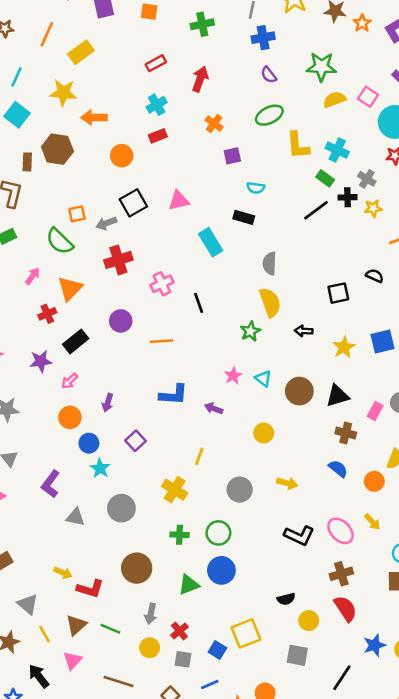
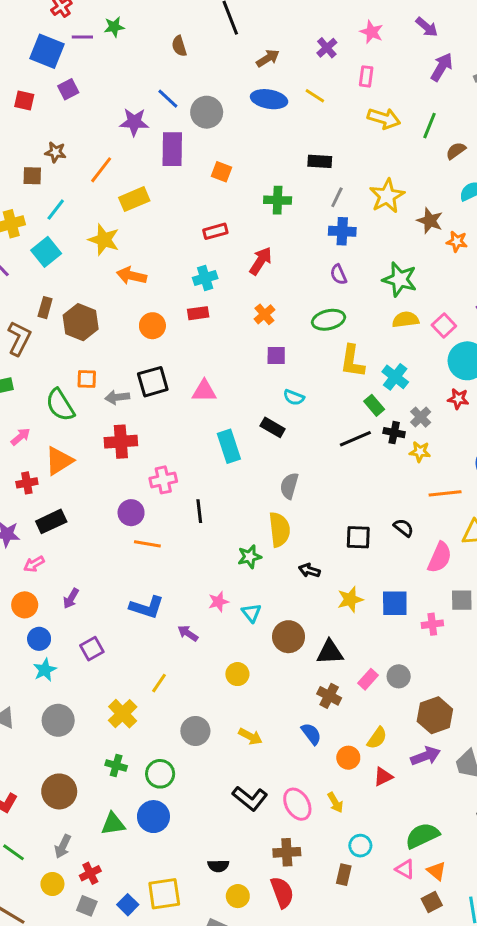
orange star: (362, 23) -> (457, 241), turned 30
brown hexagon: (57, 149) -> (81, 322), moved
purple circle: (121, 321) -> (131, 513), moved

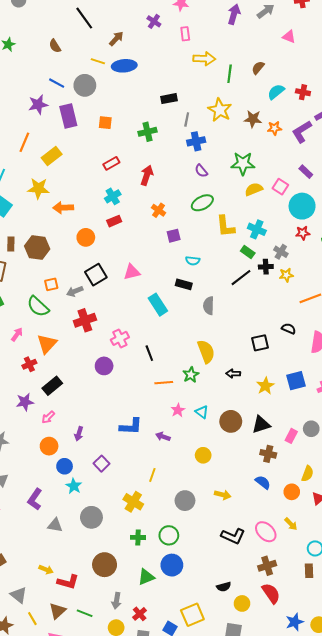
yellow line: (315, 96) -> (98, 61), moved
green line: (430, 126) -> (230, 74), moved
gray semicircle: (289, 486) -> (209, 306), moved
orange line: (147, 544) -> (164, 383), moved

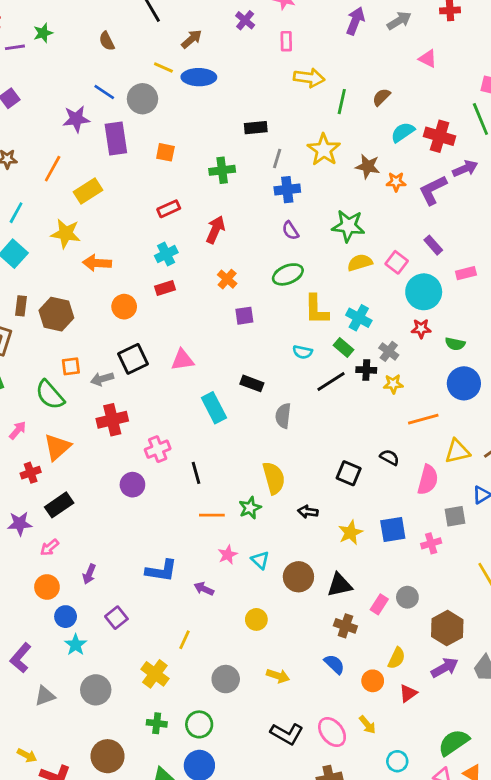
red cross: (303, 92) -> (440, 136), size x1.5
cyan semicircle: (193, 261) -> (303, 352), moved
black square: (260, 343) -> (349, 473), turned 30
gray triangle: (55, 525) -> (45, 696), turned -35

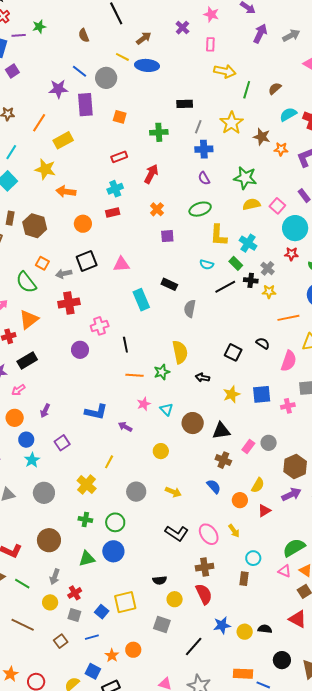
orange square: (71, 366) -> (42, 263), turned 32

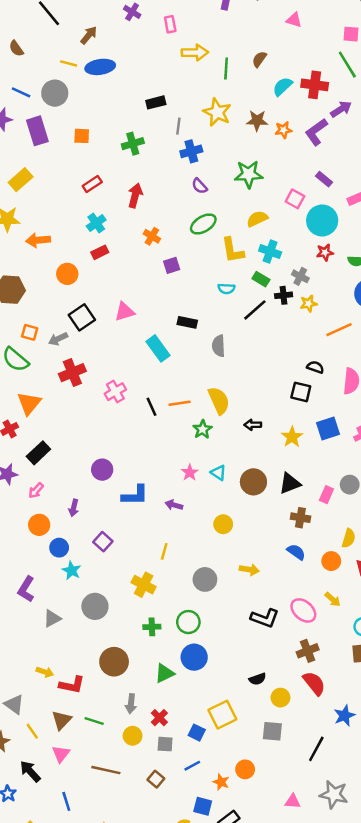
yellow semicircle: (251, 204) -> (257, 219), moved
purple circle: (80, 350) -> (102, 470), moved
black square: (233, 352) -> (301, 392), moved
orange line: (135, 375) -> (180, 403), moved

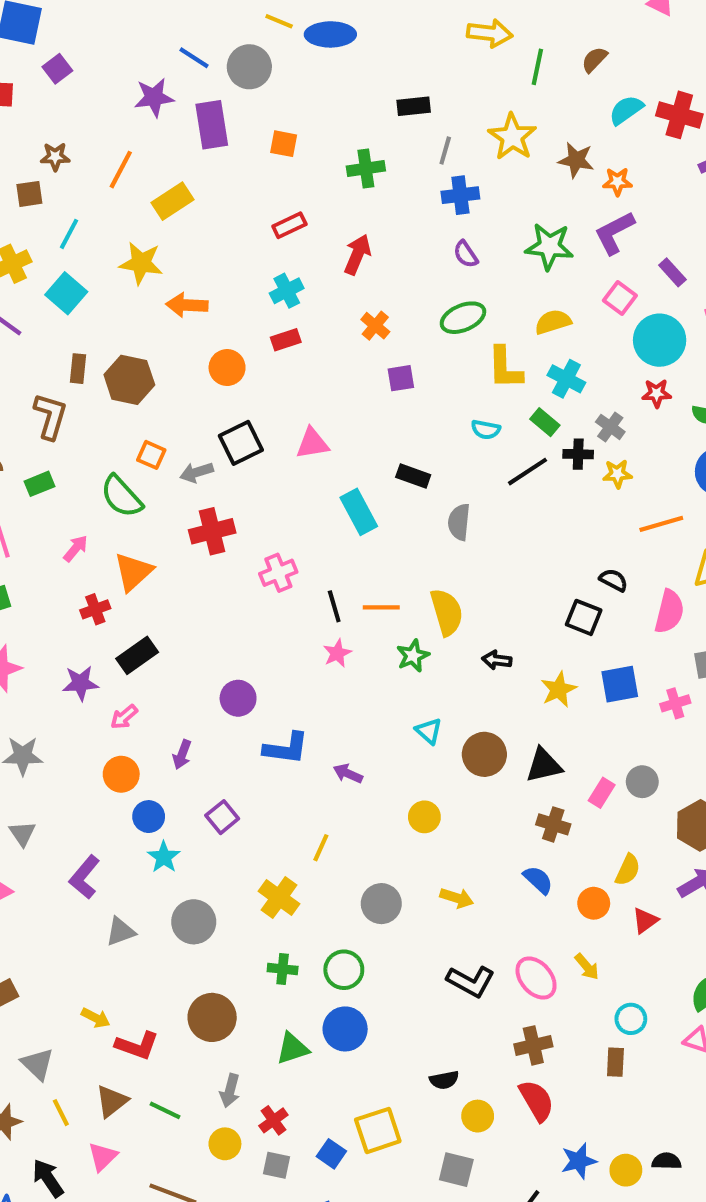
purple L-shape: (316, 132) -> (614, 233), moved
pink star: (190, 473) -> (337, 653), moved

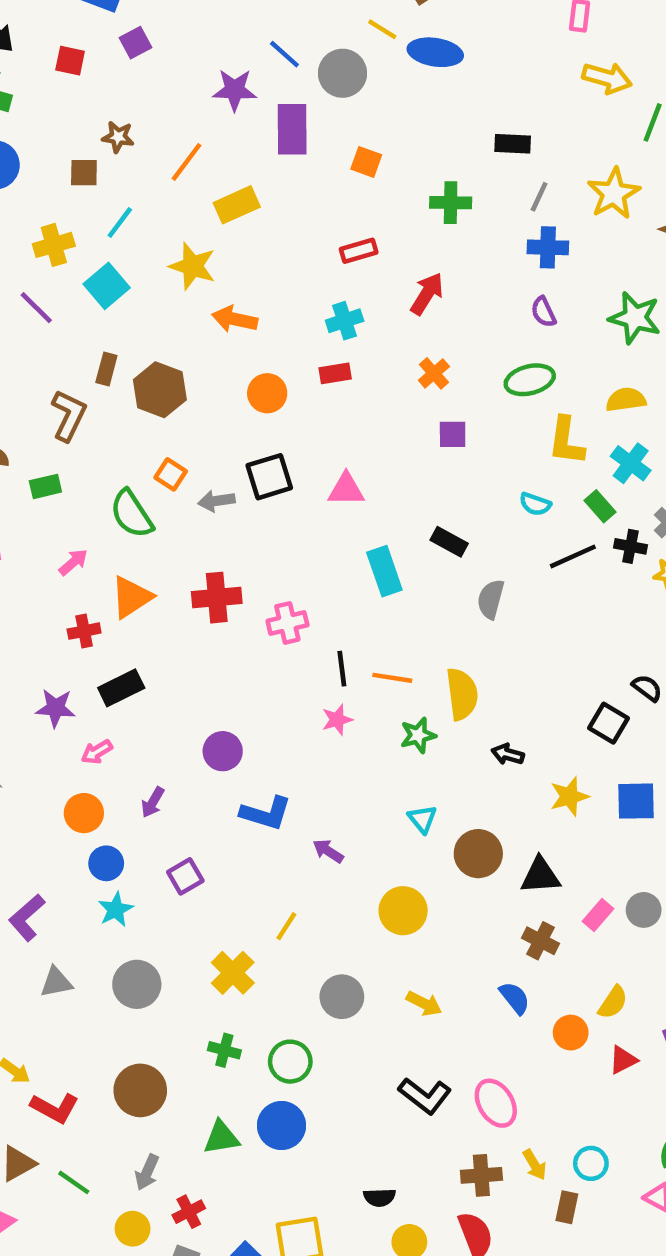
red cross: (212, 531) -> (217, 598), moved
yellow circle: (424, 817) -> (403, 911), size x1.4
yellow arrow: (587, 967) -> (535, 1165), moved

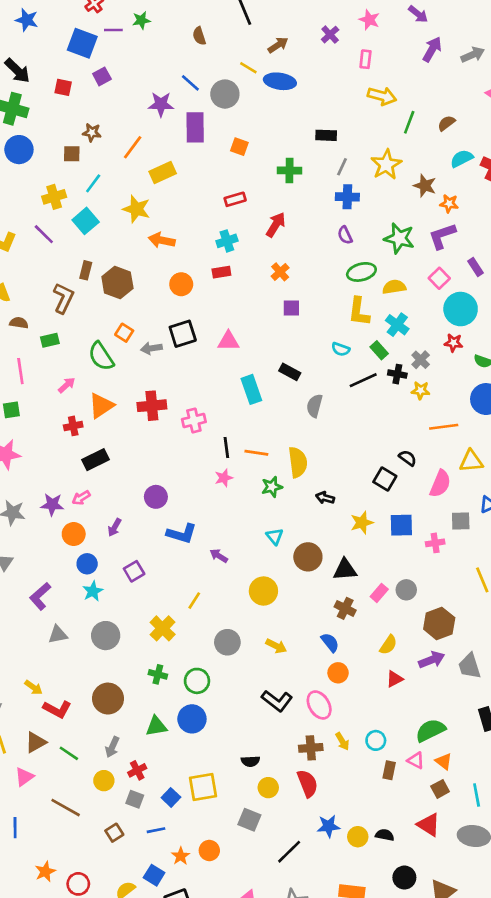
green ellipse: (530, 380) -> (361, 272), moved
purple star: (56, 708) -> (52, 505), moved
orange circle: (571, 1033) -> (338, 673), moved
brown rectangle: (567, 1207) -> (389, 770), moved

